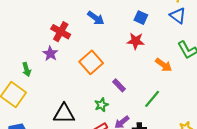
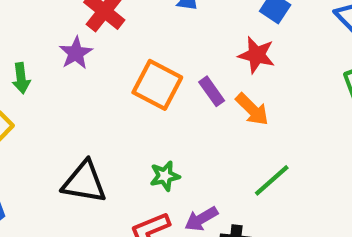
orange square: (91, 62) -> (157, 85), turned -30
orange arrow: (164, 65) -> (252, 109), moved
purple rectangle: (119, 85) -> (212, 91), moved

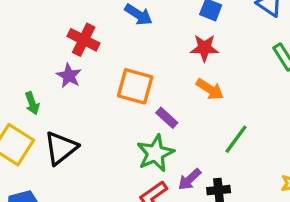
purple rectangle: (212, 91) -> (167, 118), moved
green star: (165, 176) -> (155, 153), size x1.6
black triangle: (84, 182) -> (61, 148), moved, turned -36

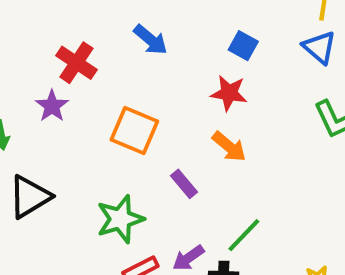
purple rectangle: (167, 118) -> (184, 184), moved
green line: (236, 139) -> (244, 235), moved
green star: (155, 153) -> (120, 219), moved

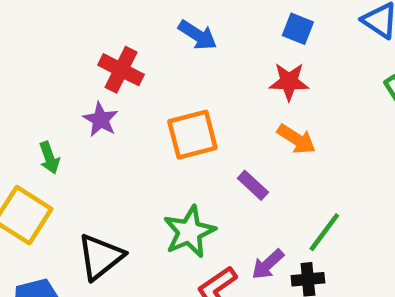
orange square: (134, 130) -> (192, 135), turned -30
black triangle: (30, 197) -> (100, 257), moved

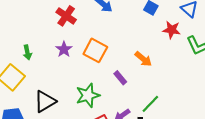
red star: (289, 82) -> (172, 30), moved
purple star: (101, 120) -> (64, 49), moved
orange square: (192, 135) -> (95, 50), turned 35

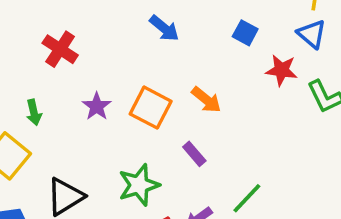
red cross: (66, 16) -> (60, 49), moved
orange arrow: (143, 59) -> (206, 100), moved

